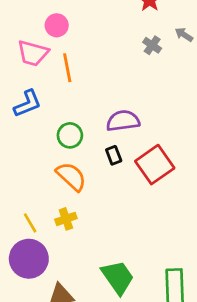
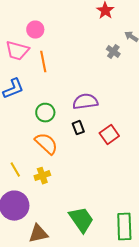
gray cross: (152, 45) -> (113, 52), moved
red square: (155, 165) -> (109, 135), size x0.7
yellow line: (30, 223) -> (15, 170), moved

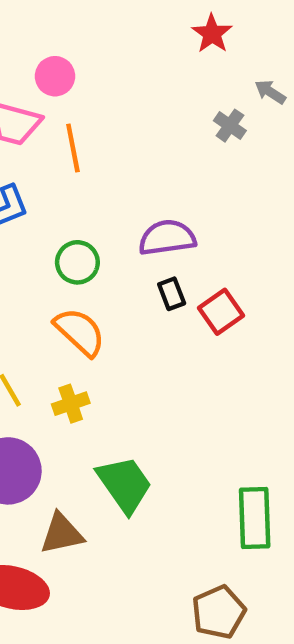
black rectangle: (78, 128) -> (172, 294), moved
green trapezoid: (81, 220) -> (125, 484), moved

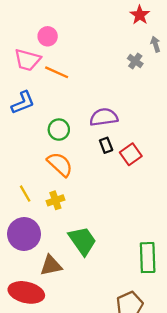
red star: (212, 34) -> (140, 15), moved
gray arrow: (270, 92) -> (155, 44), turned 40
orange line: (73, 148) -> (57, 72), turned -55

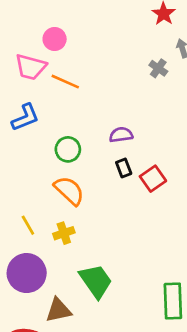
purple semicircle: (104, 117) -> (121, 135), size x0.7

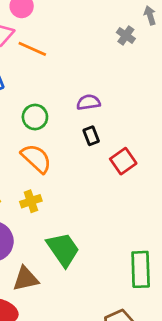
red square: (153, 179) -> (123, 161), moved

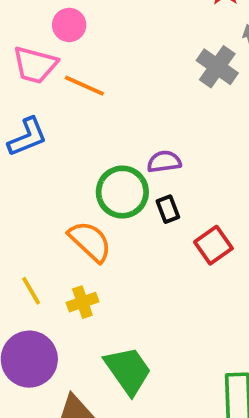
gray cross: (126, 35) -> (217, 67), size x1.5
green circle: (35, 117) -> (122, 192), moved, size x1.4

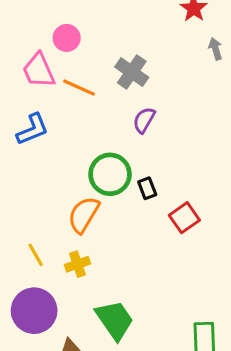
pink trapezoid: (35, 65) -> (39, 70), turned 51
gray cross: (217, 67) -> (132, 72), moved
purple semicircle: (164, 162) -> (144, 120), moved, turned -52
orange semicircle: (90, 241) -> (84, 215), turned -102

